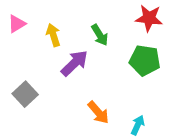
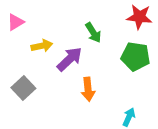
yellow arrow: (53, 35) -> (42, 46), moved, turned 96
orange arrow: (98, 112) -> (88, 89), moved, turned 35

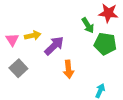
pink triangle: (15, 22) -> (12, 40), moved, turned -32
green arrow: (93, 33) -> (88, 25), moved

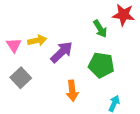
green pentagon: (105, 44) -> (101, 65), moved
orange arrow: (68, 69) -> (72, 91), moved

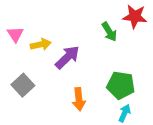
pink triangle: (14, 45) -> (15, 34), moved
green pentagon: (101, 65) -> (121, 85), moved

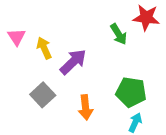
yellow arrow: (41, 44) -> (44, 48), turned -102
gray square: (23, 85) -> (43, 95), moved

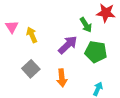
purple arrow: (73, 62) -> (68, 45), moved
green pentagon: (131, 92) -> (96, 52), moved

